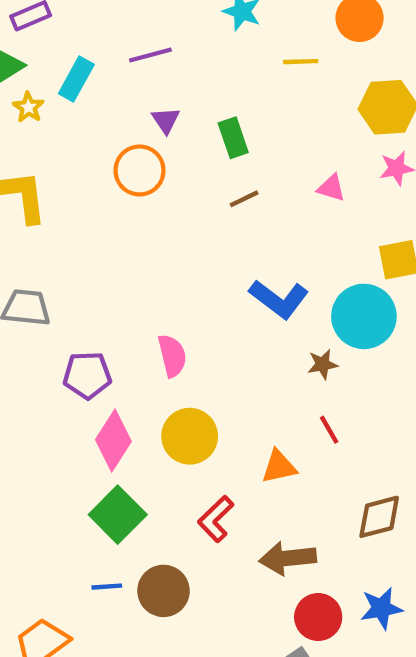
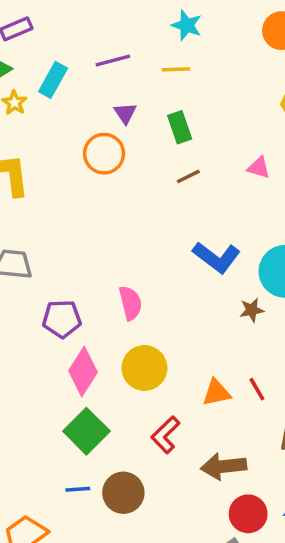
yellow line: (301, 62) -> (176, 69), moved
red line: (329, 430) -> (257, 389), moved

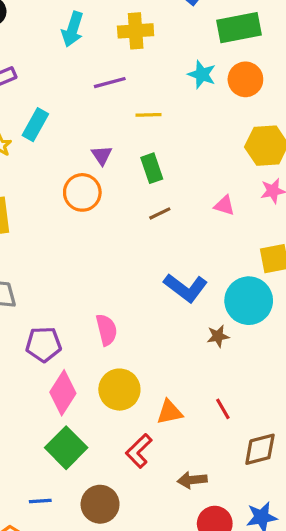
cyan star: (187, 25) -> (202, 75), moved
purple line: (113, 61) -> (110, 83), moved
orange triangle: (217, 393) -> (170, 412), moved
brown arrow: (224, 466) -> (192, 480), size x0.7
blue line: (78, 489) -> (40, 501), moved

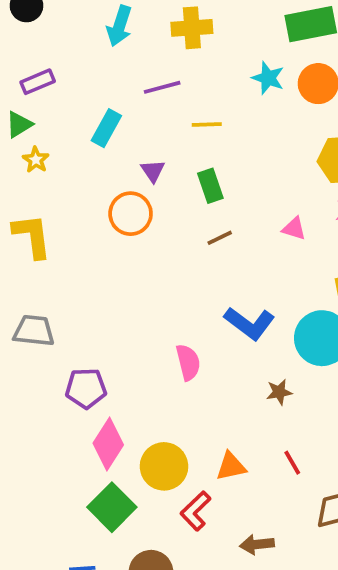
cyan rectangle: (35, 125) -> (106, 128), moved
pink semicircle: (107, 330) -> (188, 362), moved
brown star: (218, 336) -> (279, 392), moved
yellow circle: (119, 390) -> (164, 466), moved

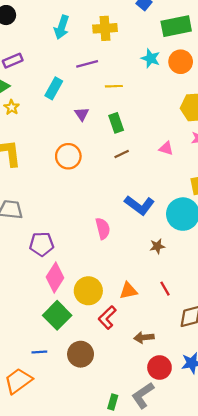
orange circle: (131, 214) -> (68, 156), moved

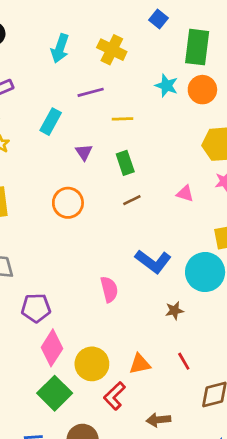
green rectangle: (176, 26) -> (197, 47), turned -72
yellow cross: (105, 28) -> (112, 50), turned 30

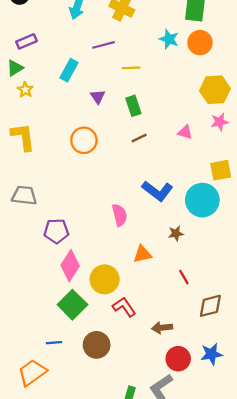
orange triangle: (140, 364) -> (143, 254), moved
red L-shape: (115, 396) -> (124, 307), turned 100

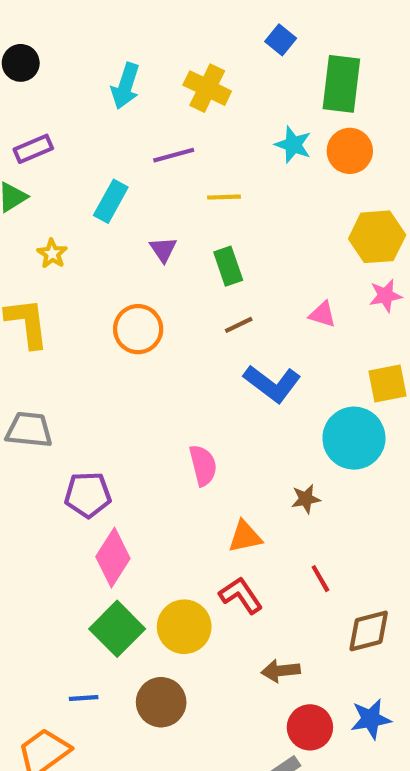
yellow star: (25, 90) -> (52, 254), moved
blue L-shape: (157, 191) -> (272, 384), moved
yellow circle: (105, 279) -> (184, 627), moved
red L-shape: (124, 307) -> (241, 595), moved

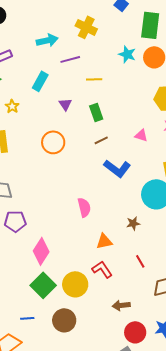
cyan arrow: (125, 86) -> (47, 40), moved, turned -120
purple pentagon: (88, 495) -> (15, 221), moved

